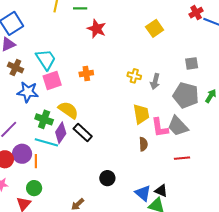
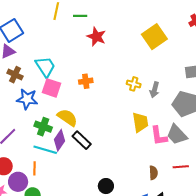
yellow square: (155, 28) -> (154, 37), size x1.4
pink square: (52, 81) -> (51, 88), turned 36
brown semicircle: (143, 144) -> (153, 173), moved
purple circle: (22, 154) -> (18, 182), moved

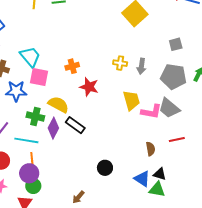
red star: (96, 37) -> (89, 87), moved
pink L-shape: (159, 136) -> (151, 112), turned -65
cyan line: (45, 150) -> (26, 140), moved
purple circle: (18, 182) -> (29, 173), moved

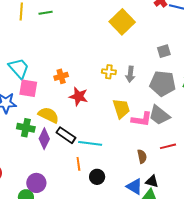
cyan line: (26, 140) -> (90, 143), moved
orange line: (32, 159) -> (78, 164), moved
purple circle: (29, 173) -> (36, 183), moved

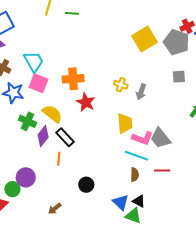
orange cross: (61, 76) -> (73, 79), size x1.5
gray pentagon: (163, 84) -> (176, 42), moved
cyan line: (90, 143) -> (137, 156), moved
orange line: (78, 164) -> (59, 159), moved

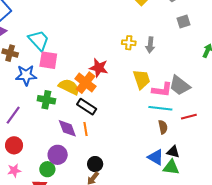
orange cross: (73, 79) -> (86, 83), moved, turned -35
purple diamond: (43, 136) -> (67, 128), moved, turned -45
black circle: (86, 185) -> (95, 164), moved

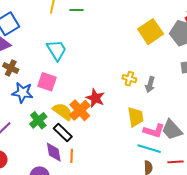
cyan trapezoid: (39, 40) -> (57, 50), moved
green cross: (46, 100) -> (38, 120), turned 30
black rectangle: (87, 107) -> (63, 133), moved

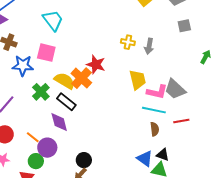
orange line: (72, 156) -> (33, 137), moved, turned -48

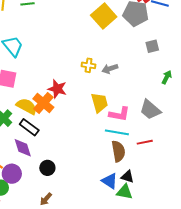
gray square: (184, 26) -> (152, 46), moved
gray arrow: (149, 46) -> (110, 69), turned 63
gray trapezoid: (175, 89) -> (150, 110), moved
brown semicircle: (155, 129) -> (118, 151), size x1.5
black circle: (84, 160) -> (47, 168), moved

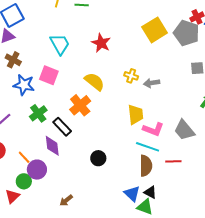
red star: (57, 89) -> (101, 43), moved
yellow semicircle: (27, 106) -> (94, 82), moved
black circle: (47, 168) -> (98, 158), moved

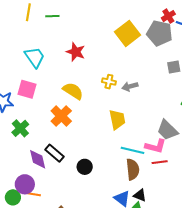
black rectangle: (62, 127) -> (55, 153), moved
pink L-shape: (153, 129) -> (155, 146), moved
orange line: (24, 157) -> (34, 194), moved, turned -32

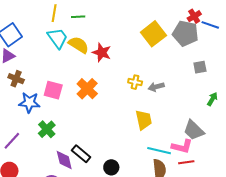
cyan trapezoid: (35, 57) -> (57, 38), moved
yellow semicircle: (73, 91) -> (79, 45), moved
orange cross: (61, 116) -> (87, 89), moved

